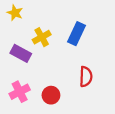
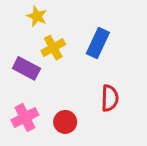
yellow star: (15, 13) -> (37, 16), moved

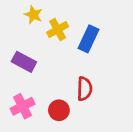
yellow cross: (53, 48) -> (58, 30), moved
red semicircle: (110, 98) -> (85, 89), moved

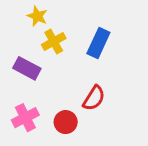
yellow cross: (58, 30) -> (54, 42), moved
red semicircle: (85, 89) -> (94, 98), turned 30

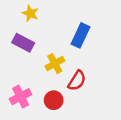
yellow cross: (54, 42) -> (55, 64), moved
purple rectangle: (27, 68) -> (23, 43), moved

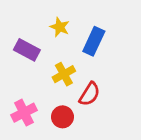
yellow star: (30, 13) -> (60, 27), moved

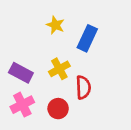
purple rectangle: (27, 50) -> (21, 73), moved
red semicircle: (90, 94) -> (83, 87), turned -35

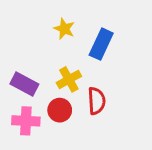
pink cross: (22, 105) -> (26, 121), turned 30
red circle: (58, 109) -> (60, 110), moved

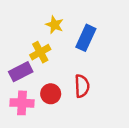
yellow cross: (69, 79) -> (40, 52), moved
purple rectangle: (24, 84) -> (21, 72), turned -55

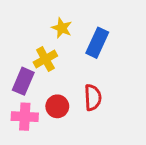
purple rectangle: (21, 72) -> (23, 81), turned -40

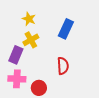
yellow star: (62, 28) -> (29, 19), moved
red circle: (57, 106) -> (39, 88), moved

